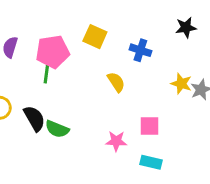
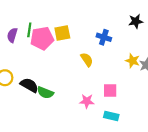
yellow square: (95, 37) -> (62, 33), moved, turned -35
green line: (47, 73) -> (29, 30), moved
black semicircle: (34, 118) -> (29, 85), turned -30

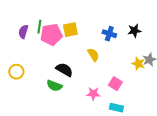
black star: (136, 21) -> (134, 31), moved
yellow star: (133, 61) -> (138, 64), moved
black semicircle: (29, 85) -> (64, 70), moved
pink square: (110, 90) -> (115, 84), turned 32

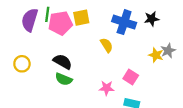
purple semicircle: (23, 32) -> (30, 20), size x1.5
blue cross: (109, 34) -> (124, 22), size x1.5
black semicircle: (64, 70) -> (63, 62), moved

